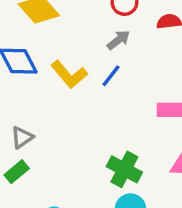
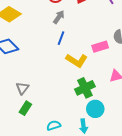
yellow L-shape: (69, 74) -> (77, 60), moved
green cross: (124, 169) -> (85, 88), turned -36

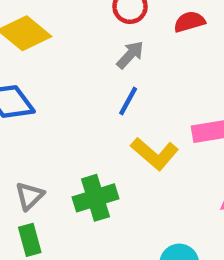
green cross: (85, 88) -> (96, 198), moved
green rectangle: (25, 108) -> (30, 240), turned -56

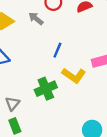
gray arrow: (130, 55) -> (36, 19), moved, turned -88
green cross: (96, 198) -> (46, 89), moved

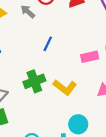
yellow L-shape: (74, 75) -> (65, 87), moved

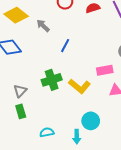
gray arrow: (28, 12) -> (43, 26), moved
pink rectangle: (90, 57) -> (105, 70), moved

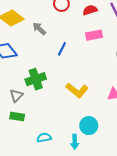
pink rectangle: (105, 70) -> (94, 35), moved
green cross: (52, 80) -> (36, 79), moved
green rectangle: (21, 111) -> (17, 117), turned -64

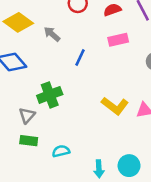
yellow L-shape: (77, 90) -> (115, 106), moved
cyan circle: (89, 126) -> (129, 166), moved
cyan semicircle: (44, 138) -> (61, 151), moved

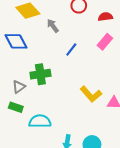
pink rectangle: (118, 40) -> (105, 42), turned -49
cyan semicircle: (61, 151) -> (40, 121), size x1.5

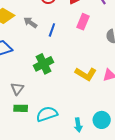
blue line: (71, 49) -> (52, 30), moved
green cross: (40, 74) -> (43, 64), moved

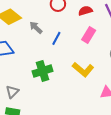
yellow L-shape: (86, 74) -> (83, 70), moved

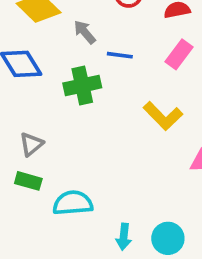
blue line: (56, 38) -> (120, 55), turned 64
green cross: (43, 71) -> (82, 85), moved

